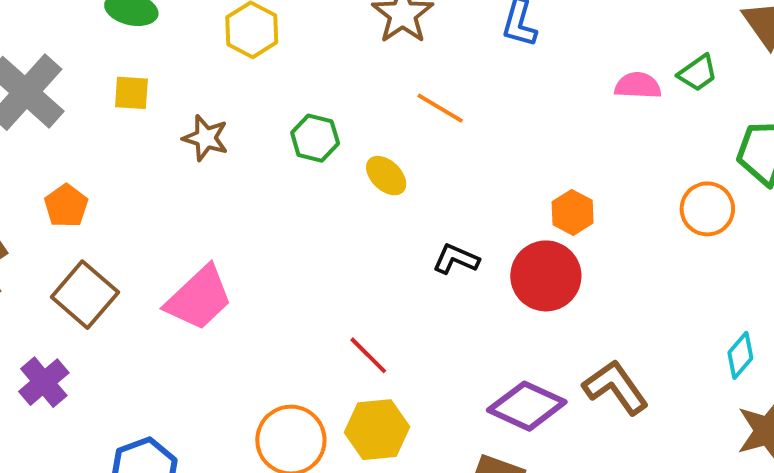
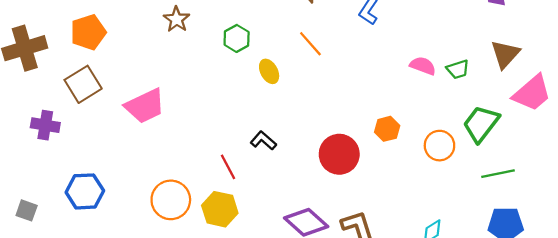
orange pentagon: (66, 206) -> (88, 32), size x1.4
orange hexagon: (573, 212) -> (387, 129), moved
black L-shape: (456, 259) -> (263, 141), moved
purple cross: (44, 382) -> (45, 125), turned 32

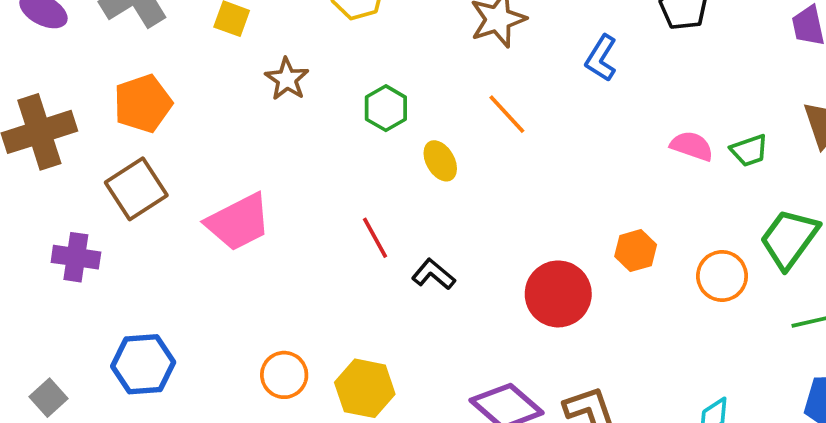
red line: (228, 167) -> (375, 238), moved
orange circle: (171, 200) -> (284, 375), size x0.7
gray square: (27, 210) -> (48, 398), turned 30

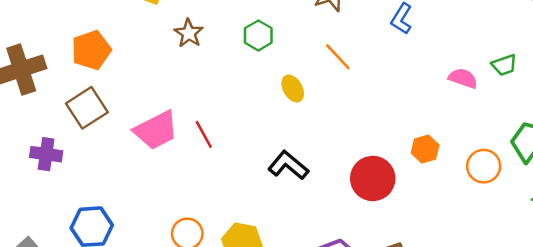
green hexagon: (386, 108) -> (258, 35), moved
green trapezoid: (749, 150) -> (504, 65), moved
red line: (375, 238) -> (204, 134), moved
black L-shape: (433, 274) -> (288, 165), size x1.4

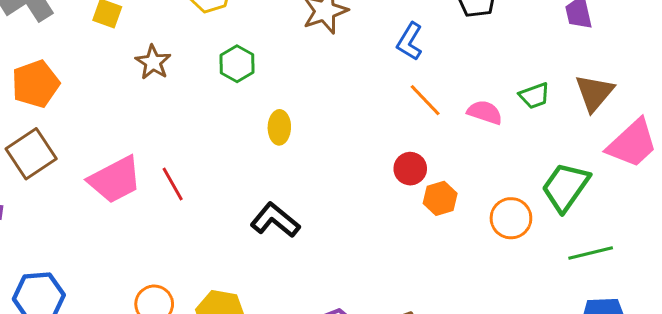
orange line: (338, 57) -> (425, 100), moved
yellow ellipse: (293, 89) -> (279, 127), turned 32
red circle: (373, 178) -> (410, 169), moved, size x0.6

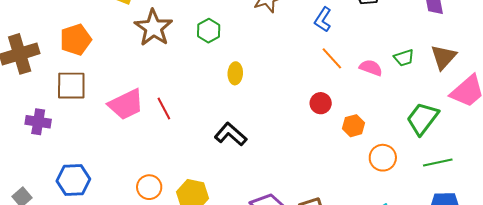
brown star: (153, 62) -> (153, 28), size x1.6
brown square: (31, 154) -> (71, 86), turned 32
orange hexagon: (440, 198) -> (353, 126), moved
orange circle: (511, 218) -> (383, 158), moved

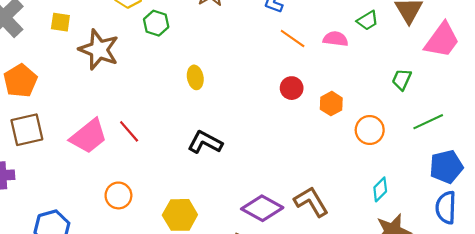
green hexagon: (209, 31) -> (156, 23), moved
green trapezoid: (422, 118) -> (402, 79), size x0.6
orange circle: (149, 187) -> (118, 195), moved

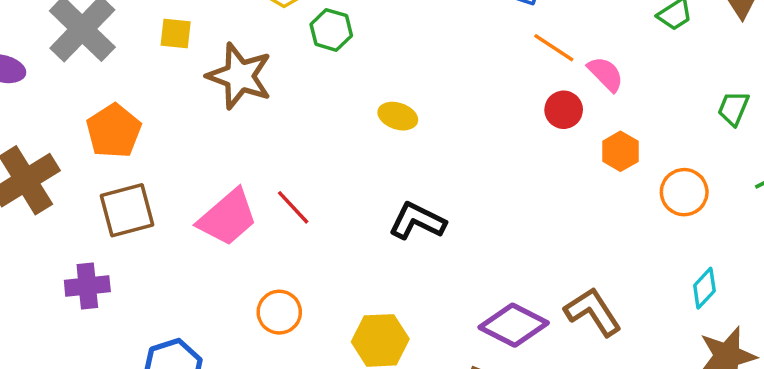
pink semicircle: (336, 39) -> (606, 74), moved, turned 40
yellow ellipse: (195, 77) -> (398, 116), turned -60
red circle: (292, 88) -> (564, 110), moved

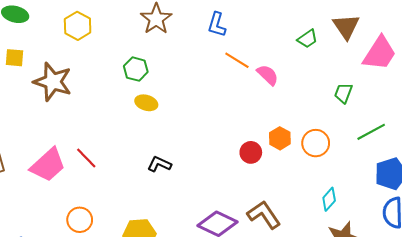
green hexagon: (331, 30) -> (136, 69), moved
red circle: (564, 110) -> (251, 152), moved
orange hexagon: (620, 151) -> (280, 138), moved
black L-shape: (417, 221) -> (159, 164), size x0.7

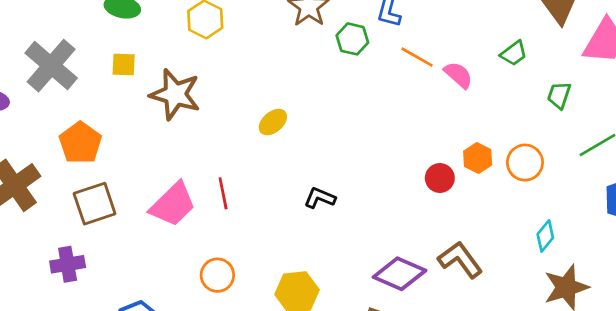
green trapezoid: (307, 39) -> (514, 53), moved
green hexagon: (136, 69) -> (352, 39), moved
yellow ellipse: (146, 103) -> (273, 122), moved, turned -55
red line: (86, 158) -> (223, 193), turned 35

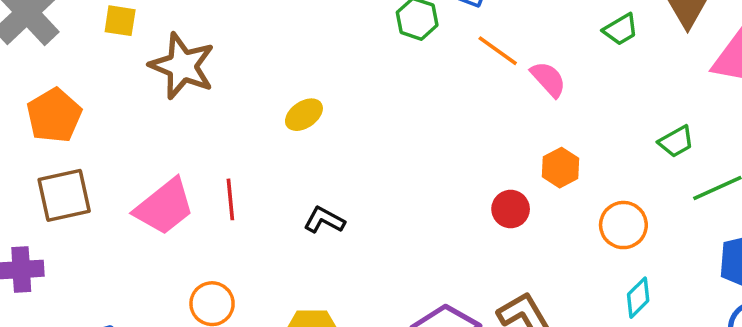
green trapezoid: (514, 53) -> (621, 29), moved
green trapezoid: (559, 95) -> (676, 141), moved, turned -144
orange hexagon: (478, 158) -> (561, 168), moved
orange circle: (525, 163) -> (623, 225), moved
black L-shape: (320, 198) -> (324, 220), moved

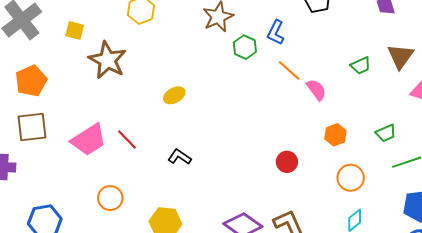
orange hexagon: (561, 168) -> (335, 135), moved
red line: (230, 199) -> (127, 139), turned -45

